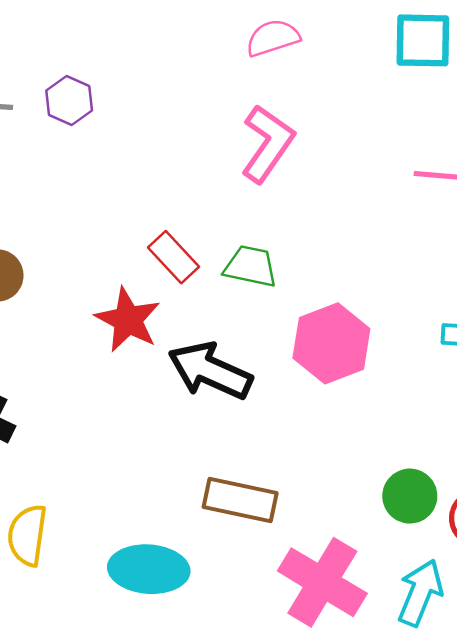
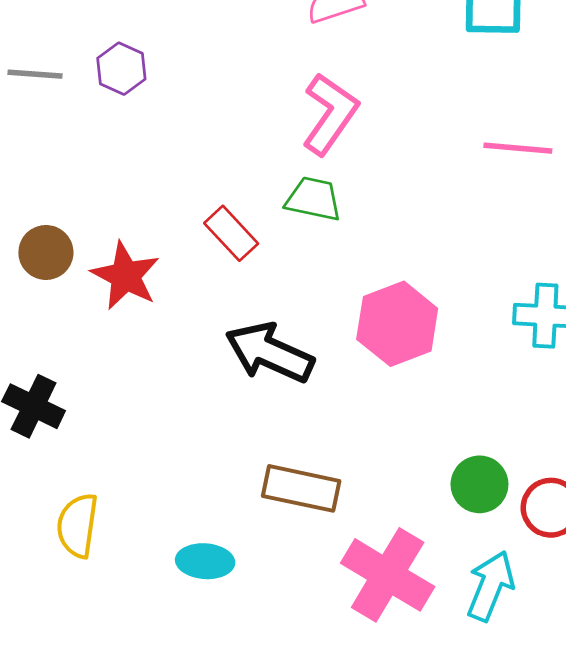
green trapezoid: (251, 266) -> (313, 199), moved
red star: (128, 320) -> (126, 276), moved
cyan ellipse: (149, 569) -> (205, 561), size x0.7

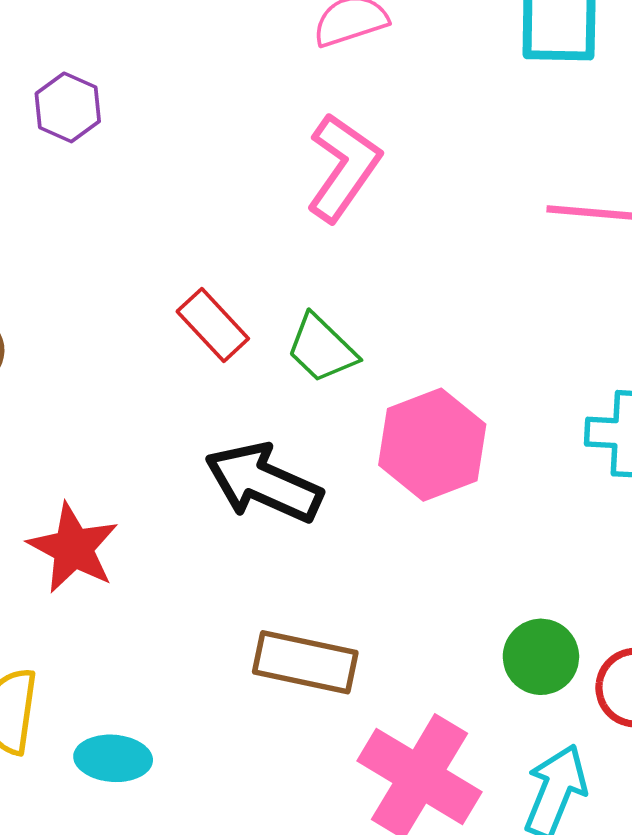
green trapezoid: (313, 199) -> (322, 349), moved, turned -148
red star: (126, 276) -> (73, 548), moved
cyan ellipse: (205, 561) -> (113, 758), moved

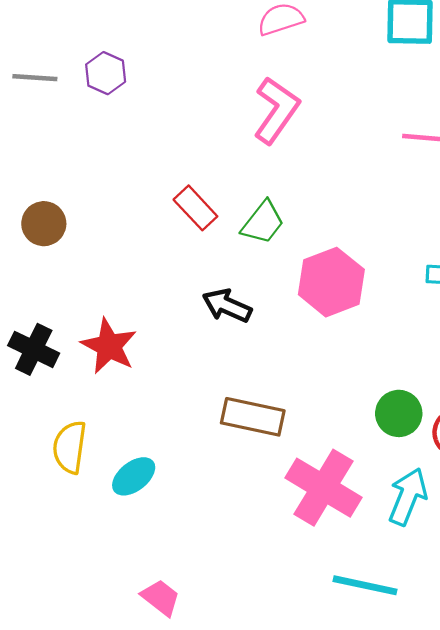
green trapezoid: (322, 349) -> (263, 223), turned -96
black arrow: (264, 483) -> (227, 306), size x0.7
cyan ellipse: (113, 758) -> (134, 476), turned -42

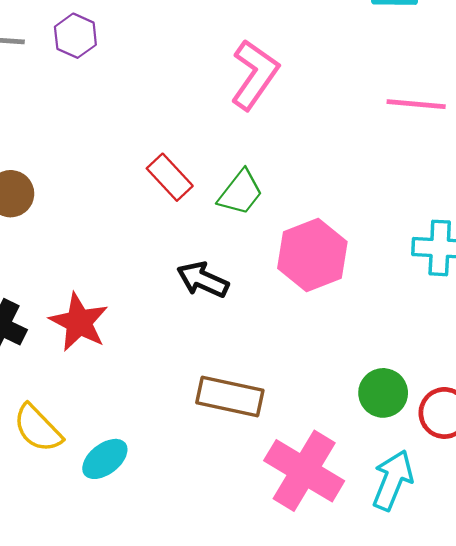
yellow semicircle: (70, 447) -> (38, 428), turned -52

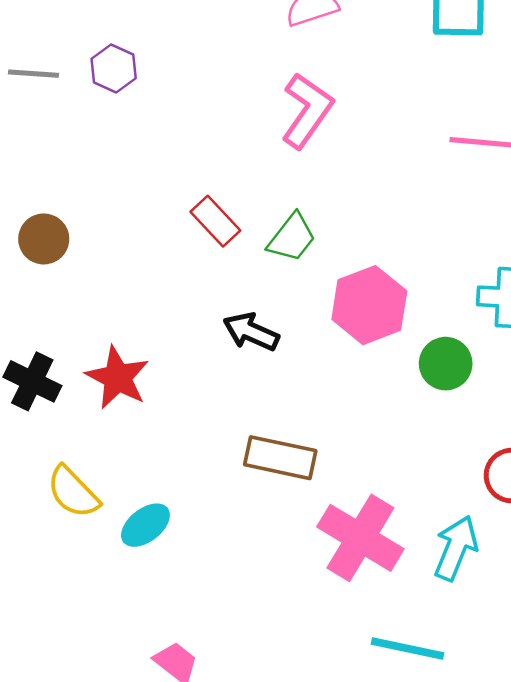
green circle: (383, 393) -> (446, 364), moved

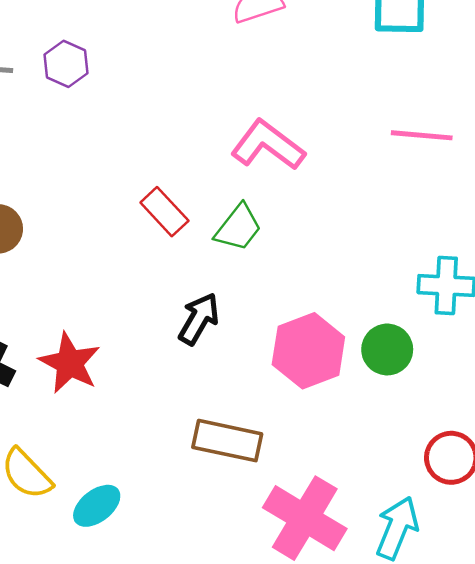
pink L-shape: (307, 110) -> (268, 145), moved, turned -88
pink hexagon: (369, 305) -> (308, 351), moved
black arrow: (251, 332) -> (199, 319), turned 96

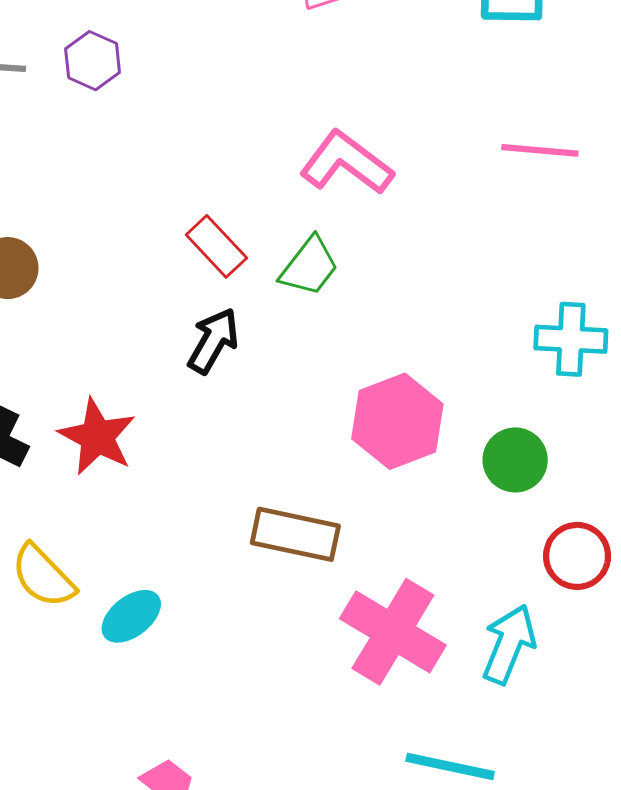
black arrow: (199, 319) -> (213, 341), moved
green circle: (387, 349) -> (515, 460), moved

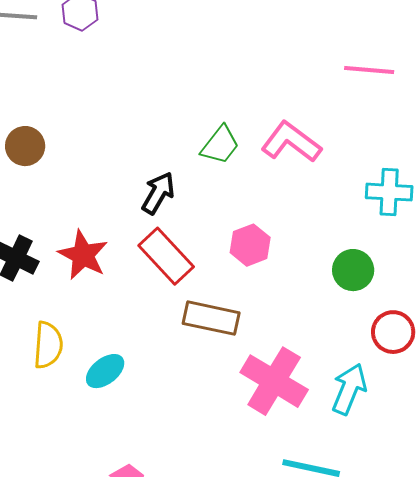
pink L-shape: (346, 163) -> (291, 142), moved
red rectangle: (216, 246) -> (166, 256), moved, size x1.4
pink hexagon: (397, 421) -> (250, 245), moved, size x0.7
yellow semicircle: (43, 576) -> (48, 345), turned -132

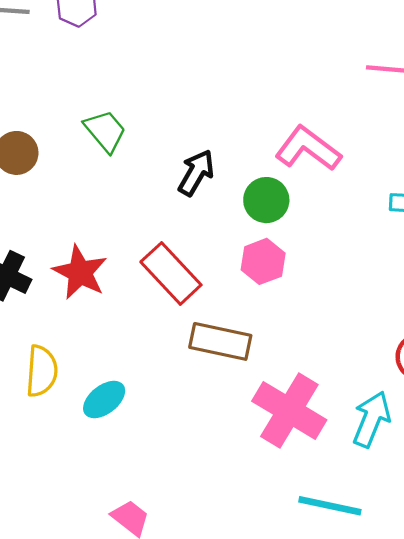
green trapezoid: (220, 145) -> (105, 131), moved, turned -78
black arrow: (158, 193) -> (196, 173), moved
green circle: (353, 270) -> (266, 200), moved

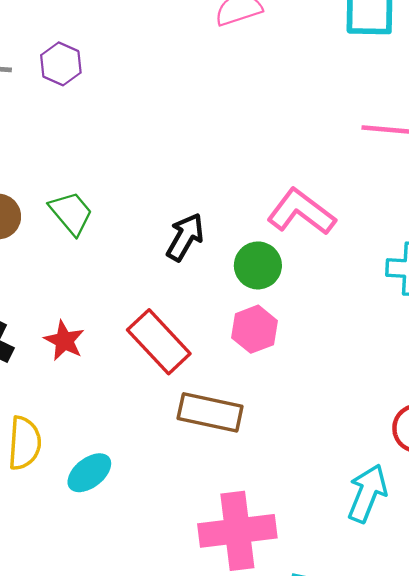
green trapezoid: (105, 131) -> (71, 213), moved
red star: (80, 272) -> (64, 341), size x0.7
pink cross: (289, 410) -> (237, 531), moved, turned -38

